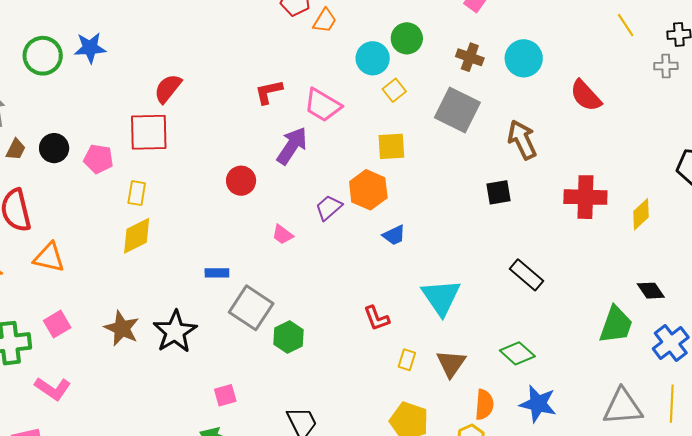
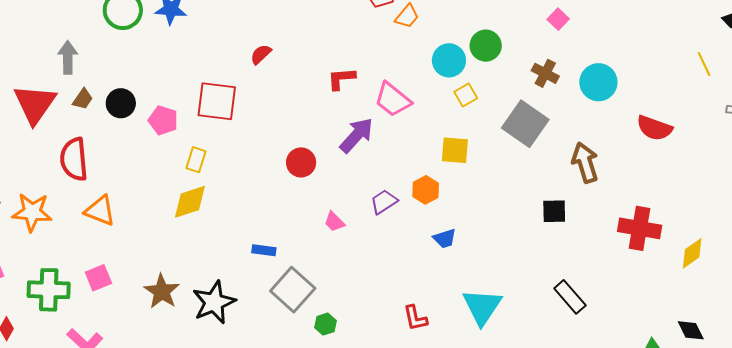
red semicircle: (168, 89) -> (261, 54), moved, size x0.7
red semicircle: (586, 96) -> (654, 128), turned -36
orange hexagon: (368, 190) -> (426, 190), size x0.7
green hexagon: (288, 337) -> (325, 324), size x0.7

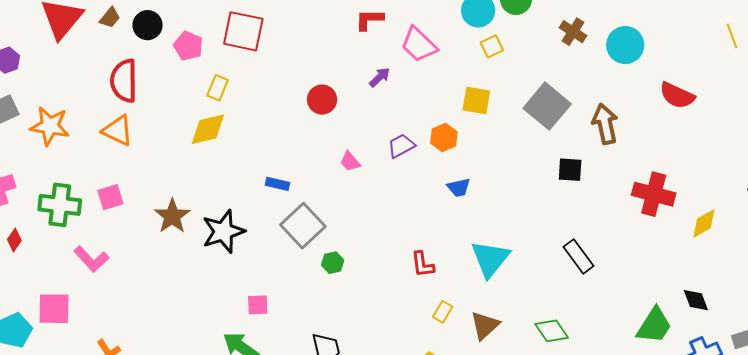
gray square: (525, 124) -> (547, 106), moved
purple arrow: (357, 135) -> (380, 77), size x0.6
red semicircle: (74, 159) -> (124, 81), moved

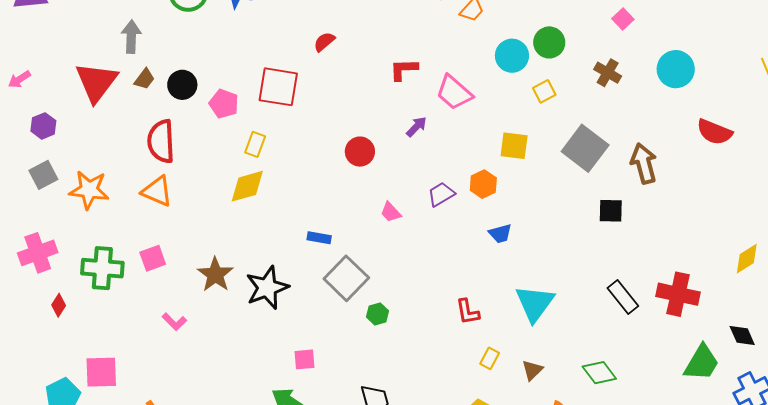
cyan circle: (625, 45) -> (676, 69), moved
yellow square: (492, 46) -> (544, 91), moved
red cross: (654, 194) -> (678, 294), moved
pink L-shape: (91, 259) -> (174, 322), moved, size x0.7
brown triangle: (485, 326) -> (532, 370), size x0.7

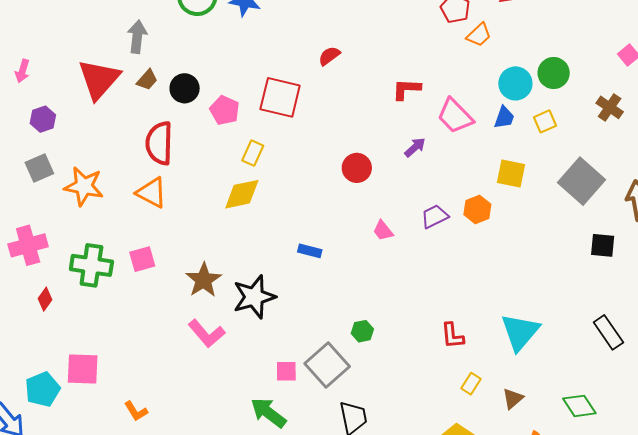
pink arrow: (19, 79) -> (22, 71), turned -45
blue trapezoid: (500, 233) -> (504, 118), moved, turned -60
gray square: (346, 278) -> (327, 365), moved
pink L-shape: (174, 322) -> (207, 334), moved, size x1.5

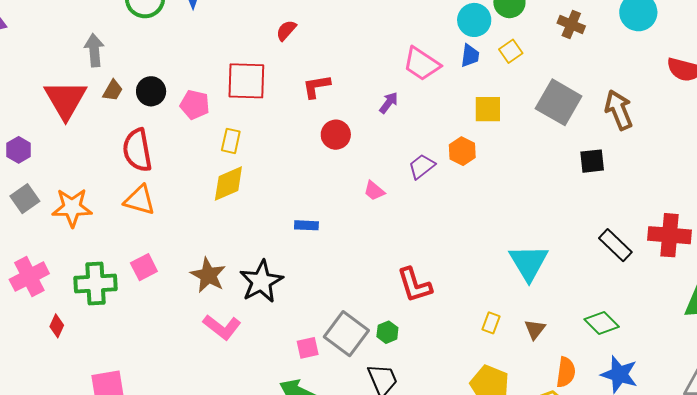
red L-shape: (406, 89) -> (316, 86), moved
green hexagon: (362, 331) -> (387, 332), moved
red L-shape: (452, 336) -> (414, 285), moved, size x1.4

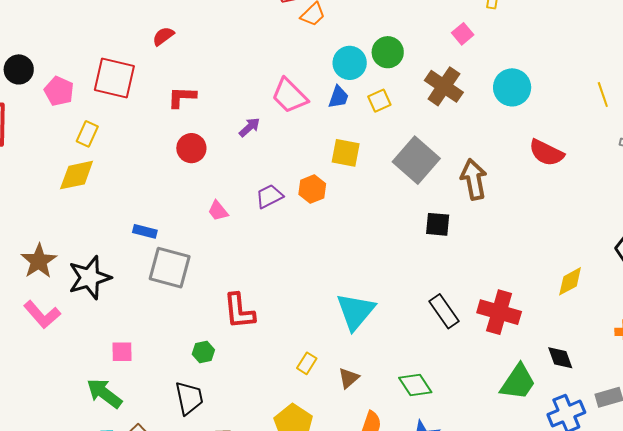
brown cross: (571, 25) -> (444, 86), size x1.4
gray square: (346, 334) -> (170, 268), moved, turned -33

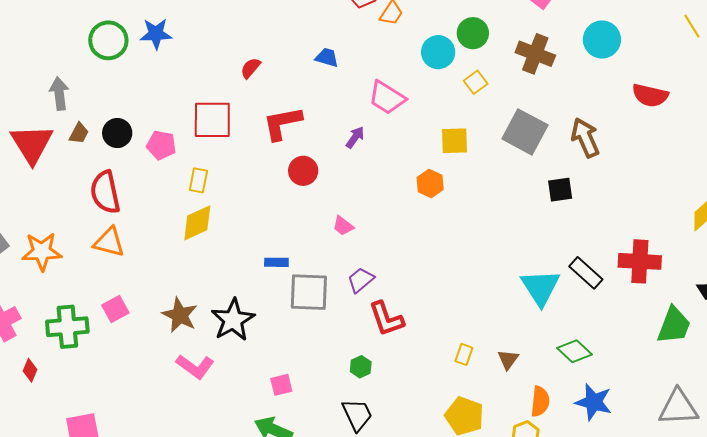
red L-shape: (182, 97) -> (282, 123), size x1.4
blue trapezoid: (339, 97) -> (327, 57), moved, turned -80
purple trapezoid: (269, 196) -> (361, 280), moved
cyan triangle: (356, 311) -> (540, 287), moved

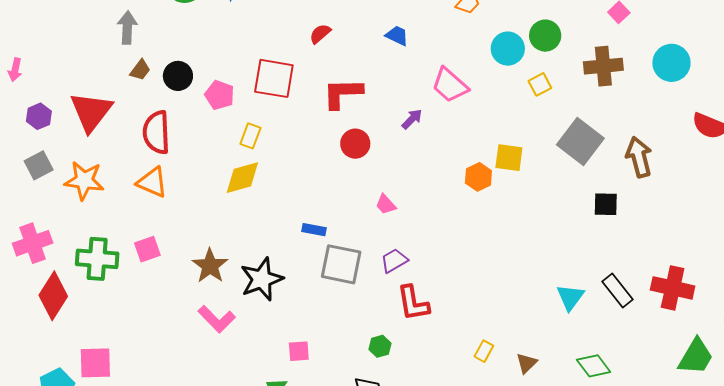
brown cross: (535, 54) -> (603, 66), turned -36
yellow square: (454, 141) -> (509, 158), moved
red triangle: (32, 144) -> (91, 112), moved
cyan triangle: (540, 287) -> (570, 297), size x0.7
red diamond: (30, 370) -> (53, 296), size x2.0

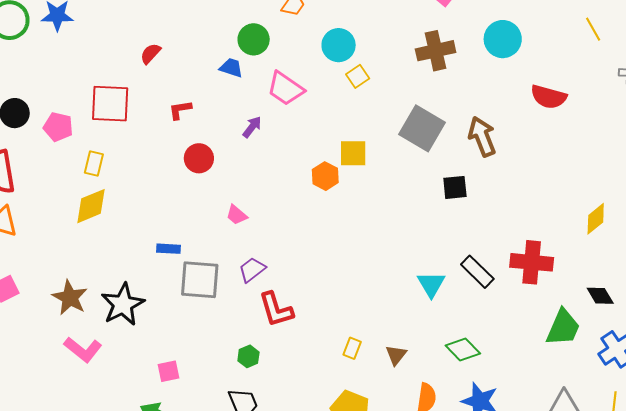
blue trapezoid: (397, 36) -> (231, 68), moved
green circle: (545, 36) -> (254, 39), moved
yellow square: (540, 84) -> (358, 76), moved
red L-shape: (343, 93) -> (180, 110), size x0.6

